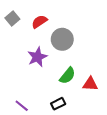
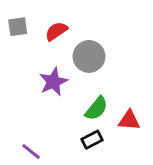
gray square: (12, 19) -> (18, 27), turned 32
black rectangle: (58, 104) -> (92, 140), moved

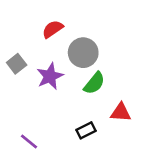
gray square: (18, 27) -> (17, 64), moved, turned -30
green semicircle: (96, 108) -> (94, 83), moved

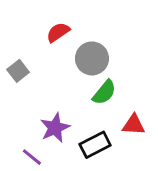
purple star: (50, 76) -> (55, 128), moved
black rectangle: (86, 130) -> (95, 145), size x1.4

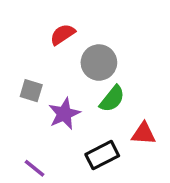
gray square: (18, 71) -> (31, 91), moved, turned -35
purple star: (55, 128) -> (64, 114), moved

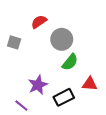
gray square: (31, 91) -> (14, 42), moved
purple star: (64, 114) -> (38, 85), moved

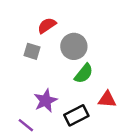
gray square: (14, 42) -> (32, 51), moved

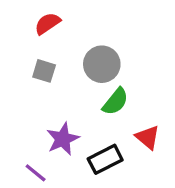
red semicircle: (47, 25) -> (47, 23), moved
red triangle: (107, 99) -> (148, 137), turned 36

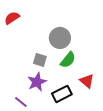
red semicircle: (47, 23) -> (12, 18), moved
gray square: (44, 71) -> (40, 60), moved

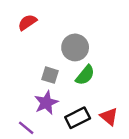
red semicircle: (12, 18) -> (27, 22), moved
red triangle: (87, 81) -> (109, 116), moved

